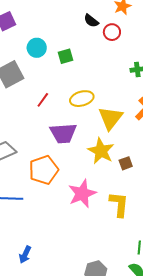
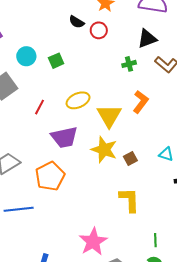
pink star: (82, 194) -> (93, 242), moved

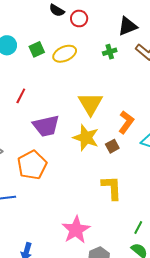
yellow ellipse: (78, 100) -> (65, 54), moved
orange L-shape: (141, 102) -> (126, 122), moved
green line: (155, 240) -> (138, 228), turned 32

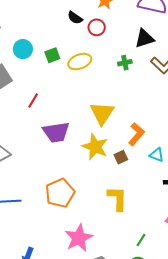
orange pentagon: (32, 165) -> (60, 193), moved

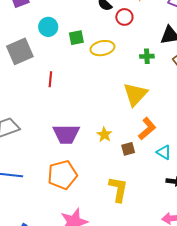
red line: (33, 101) -> (50, 79), turned -35
yellow triangle: (102, 113) -> (135, 94), moved
purple trapezoid: (56, 132) -> (66, 134), moved
yellow star: (95, 147) -> (104, 135), size x0.6

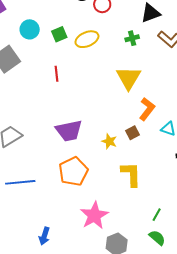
red line: (50, 79) -> (57, 74), moved
yellow star: (104, 135) -> (109, 141), moved

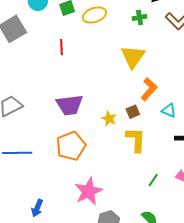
yellow L-shape: (131, 174) -> (136, 140), moved
green line: (157, 215) -> (153, 180), moved

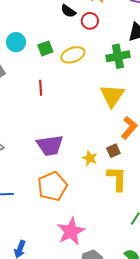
green cross: (140, 17) -> (118, 56), size x1.6

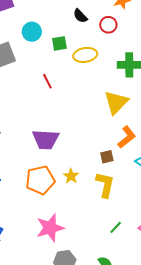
black semicircle: (68, 11) -> (80, 16), moved
red line: (41, 88) -> (47, 81), turned -35
yellow star: (90, 158) -> (71, 176), moved

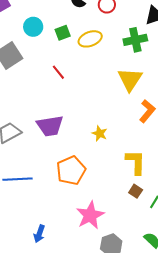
purple trapezoid: (46, 139) -> (50, 126), moved
brown square: (107, 157) -> (136, 191), moved, turned -32
yellow star: (71, 176) -> (100, 133), moved

